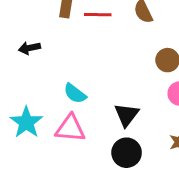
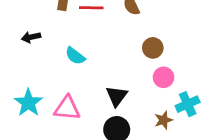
cyan semicircle: (75, 93) -> (75, 56), moved

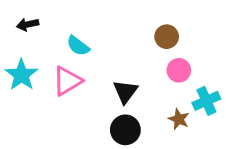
cyan star: (28, 103) -> (21, 75), moved
pink triangle: (67, 108) -> (67, 81), moved, turned -36
brown star: (164, 120) -> (179, 119), turned -30

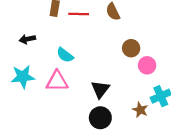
pink circle: (179, 70) -> (147, 65), moved
cyan star: (21, 75) -> (23, 77), turned 30
pink triangle: (67, 81) -> (57, 81), turned 30

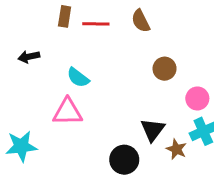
pink circle: (147, 65) -> (197, 98), moved
cyan star: (23, 77) -> (21, 146), moved
black triangle: (100, 89) -> (153, 130), moved

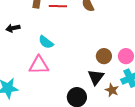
brown circle: (165, 69) -> (104, 56), moved

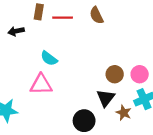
black arrow: (13, 28) -> (16, 31), moved

